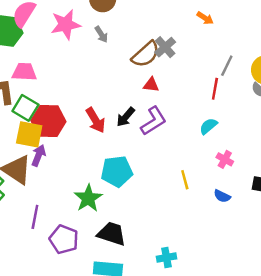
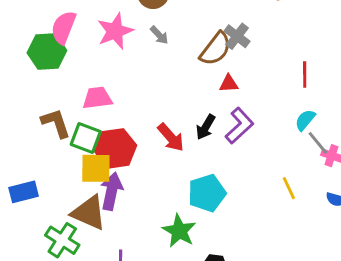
gray line: (227, 66) -> (318, 143), moved, turned -55
pink trapezoid: (24, 72) -> (97, 98), moved
purple arrow: (39, 155) -> (112, 191), size x1.4

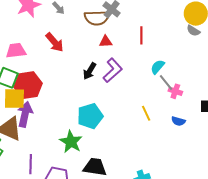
brown semicircle: (216, 49) -> (97, 18), turned 50
red line: (305, 75) -> (141, 35), moved
red arrow: (171, 137) -> (55, 42), moved

